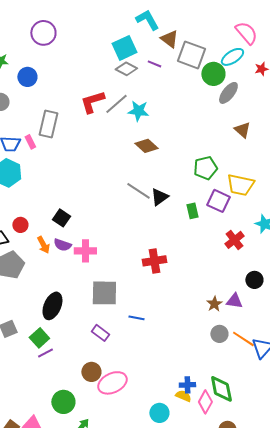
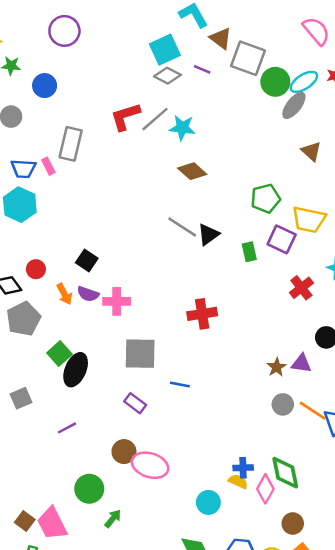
cyan ellipse: (232, 57) -> (304, 82), moved
green square: (39, 338) -> (59, 354), moved
pink ellipse: (112, 383) -> (150, 465), turned 44

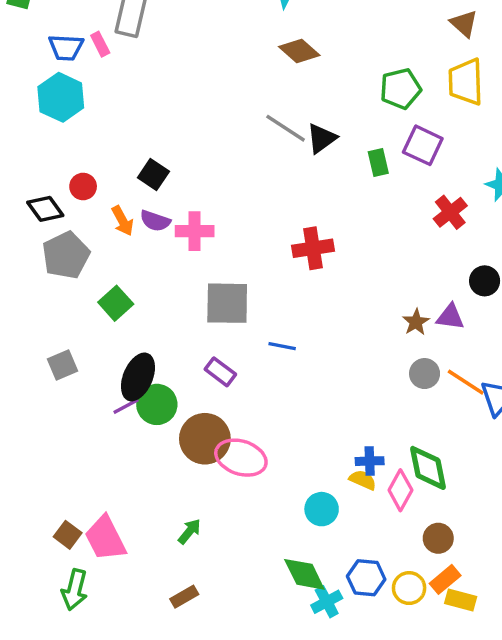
yellow trapezoid: (309, 220) -> (466, 82), moved, turned 76
black ellipse: (76, 370) -> (138, 377), moved
brown circle: (124, 452) -> (205, 439), size x1.5
green circle: (89, 489) -> (157, 404), moved

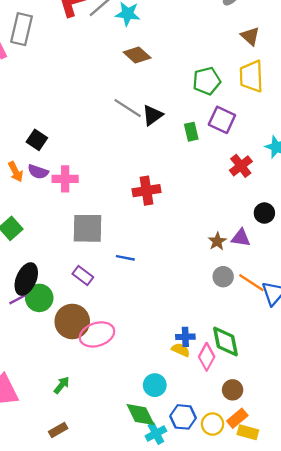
pink ellipse: (241, 458) -> (97, 334), turned -36
cyan circle: (322, 509) -> (155, 385), moved

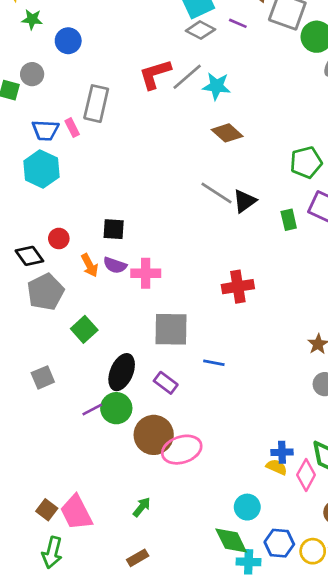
black square: (37, 140) -> (114, 229), turned -30
black ellipse: (26, 279) -> (122, 372), moved
cyan cross: (156, 433) -> (249, 562), turned 30

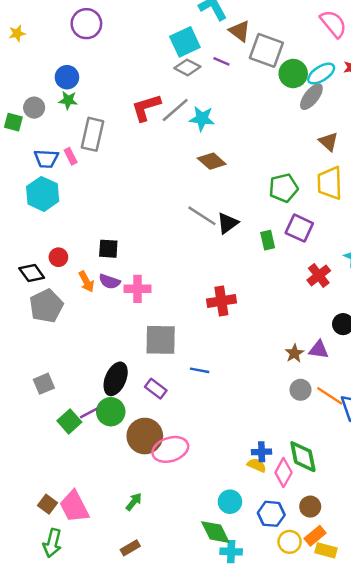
green star: (32, 19) -> (68, 100), moved
green square: (84, 329) -> (69, 421), moved
blue hexagon: (279, 543) -> (271, 514), moved

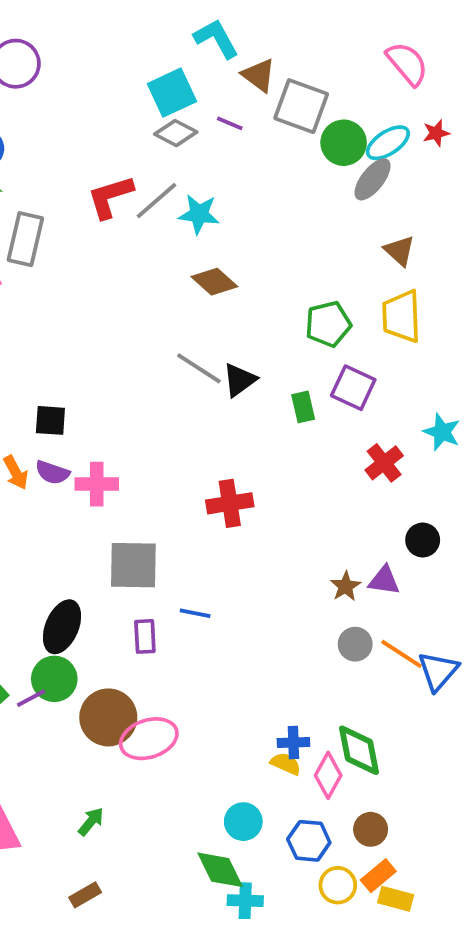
purple rectangle: (156, 389) -> (145, 636), moved, turned 50
purple line: (89, 413) -> (31, 698), moved

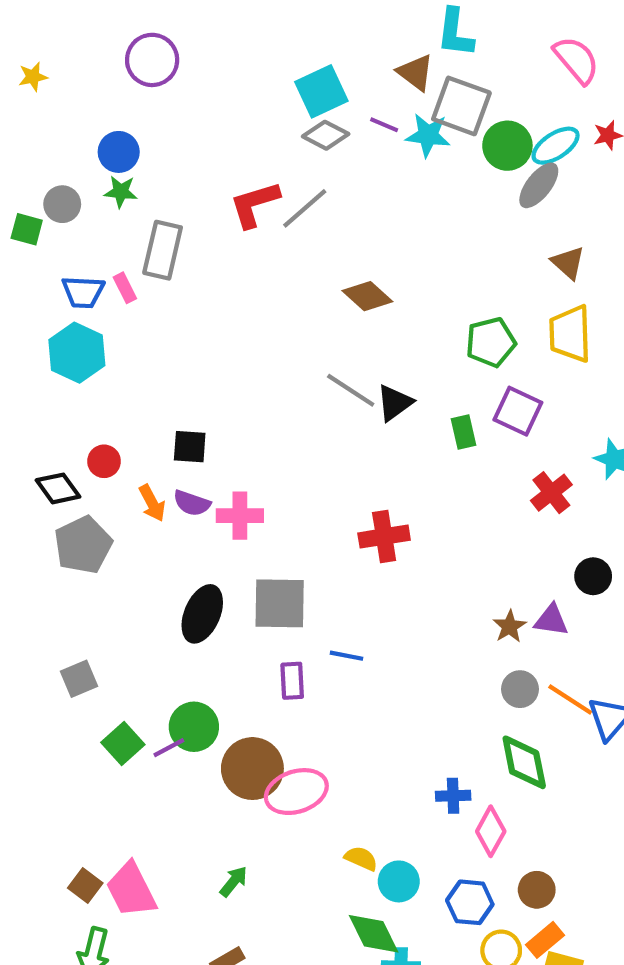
cyan L-shape: (216, 39) -> (455, 33), moved, turned -144
cyan star: (199, 214) -> (428, 135), moved
black ellipse: (62, 627) -> (202, 614), moved
green diamond: (359, 750) -> (524, 762), moved
yellow semicircle: (286, 764) -> (361, 858), moved

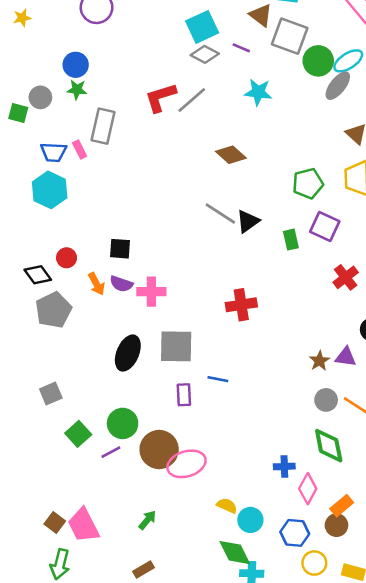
cyan star: (428, 135) -> (258, 92), moved
purple line: (169, 748) -> (111, 452), moved
orange rectangle: (545, 940) -> (342, 506), moved

